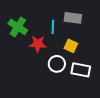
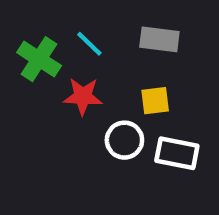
cyan line: (53, 27) -> (89, 44), moved, turned -48
yellow square: (71, 46) -> (155, 101), turned -32

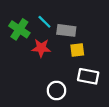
gray rectangle: (159, 39) -> (66, 30), moved
white circle: (124, 140) -> (56, 90), moved

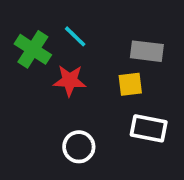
gray rectangle: (66, 30) -> (147, 51), moved
white circle: (56, 90) -> (79, 147), moved

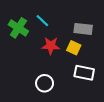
red star: (70, 81) -> (51, 46), moved
yellow square: (130, 84) -> (74, 48), turned 32

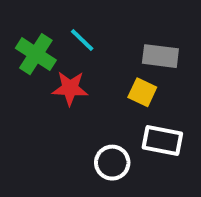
red star: (51, 46) -> (70, 88), moved
white circle: (45, 83) -> (112, 163), moved

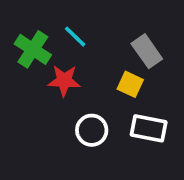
gray rectangle: (160, 56) -> (147, 51), turned 48
white circle: (112, 163) -> (92, 130), moved

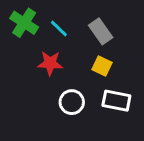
green cross: (33, 49) -> (24, 23), moved
gray rectangle: (147, 51) -> (101, 31), moved

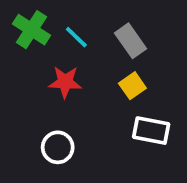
yellow square: (102, 66) -> (132, 86), turned 30
white circle: (72, 102) -> (58, 147), moved

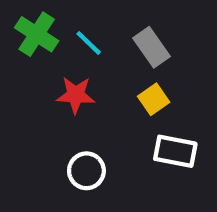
white circle: (58, 147) -> (86, 171), moved

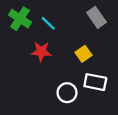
gray rectangle: (151, 47) -> (96, 17), moved
white circle: (86, 171) -> (67, 93), moved

